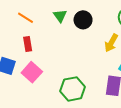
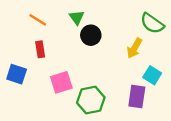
black circle: (83, 20) -> (91, 35), moved
pink square: (32, 72) -> (61, 82), moved, turned 30

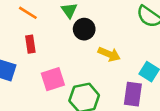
yellow arrow: (134, 48) -> (109, 54), moved, turned -96

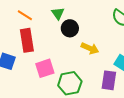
red rectangle: (30, 44) -> (27, 40), size x1.6

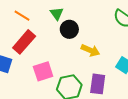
red rectangle: (27, 40) -> (24, 42), turned 50
purple rectangle: (109, 80) -> (98, 84), moved

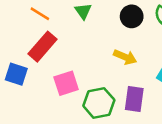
black circle: (69, 29) -> (132, 16), moved

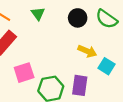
yellow arrow: (125, 57) -> (87, 51), moved

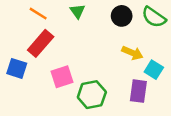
purple rectangle: (80, 85) -> (138, 91), moved

